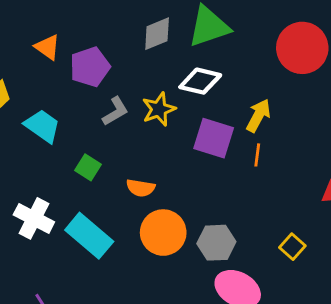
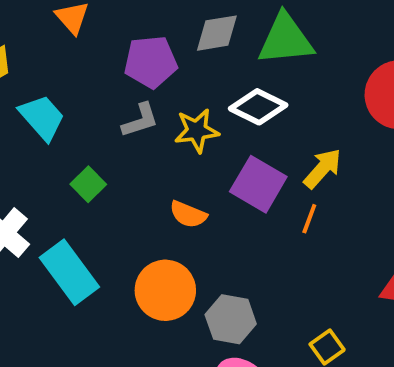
purple pentagon: (90, 67) -> (151, 62), moved
orange semicircle: (141, 188) -> (188, 214), moved

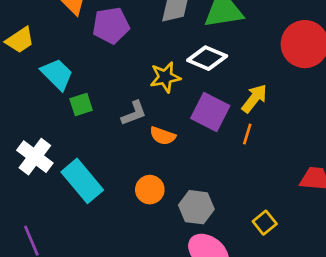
purple pentagon: (151, 62) -> (111, 25), moved
gray L-shape: (140, 120) -> (134, 113), moved
green square: (88, 184) -> (81, 104), moved, turned 30
orange circle: (165, 290) -> (150, 190), size x0.7

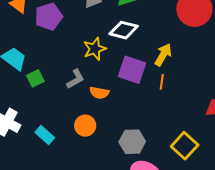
cyan rectangle: (82, 181) -> (45, 135), size x0.6
orange circle: (150, 190) -> (85, 126), moved
yellow square: (265, 223) -> (185, 146), size x1.5

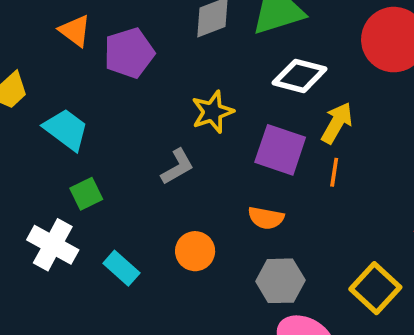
white diamond: (124, 30) -> (300, 76), moved
green square: (35, 78) -> (86, 194), moved
orange semicircle: (99, 93) -> (266, 218), moved

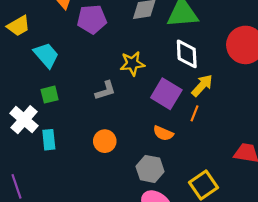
white diamond: (300, 76) -> (187, 54), turned 60
orange semicircle: (266, 218) -> (163, 133), moved
cyan rectangle: (121, 268) -> (49, 140), moved, turned 30

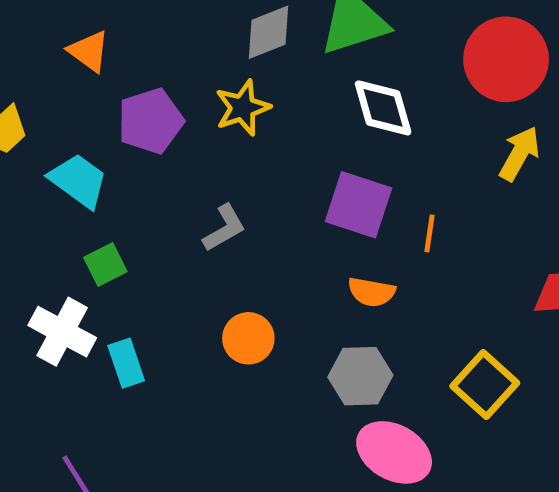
purple pentagon: (92, 19) -> (151, 121), moved
yellow star: (132, 64) -> (243, 108), moved
yellow arrow: (202, 85) -> (519, 154), moved

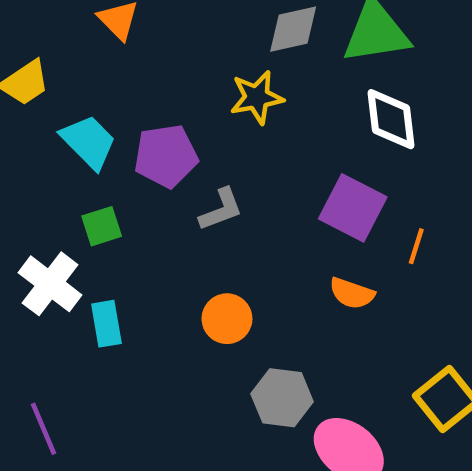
purple pentagon: (151, 121) -> (166, 156), moved
gray hexagon: (360, 376) -> (282, 398), moved

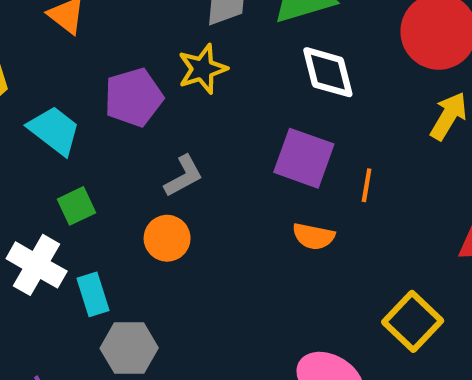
purple pentagon: (166, 156) -> (134, 97), moved
orange circle: (227, 319) -> (167, 238), moved
gray hexagon: (282, 398) -> (129, 348), moved

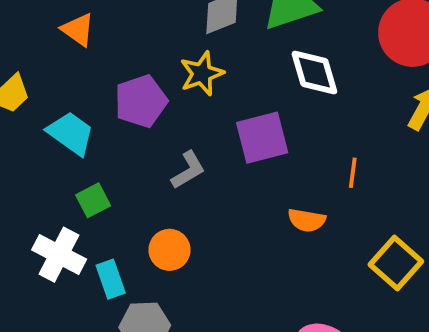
purple square: (304, 158) -> (262, 138), moved, turned -32
orange circle: (167, 238) -> (169, 250), moved
yellow square: (413, 321) -> (396, 263), moved

